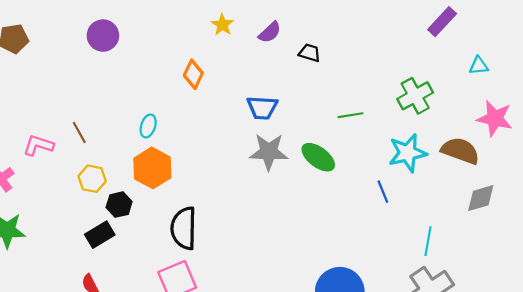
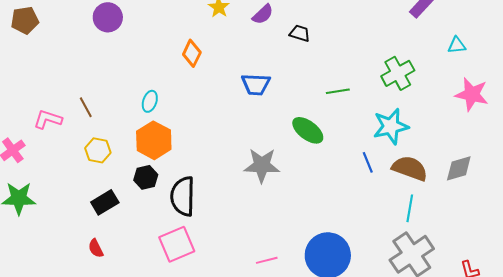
brown semicircle: (460, 151) -> (410, 168), moved
gray star: (269, 152) -> (262, 165), moved
black hexagon: (119, 205) -> (146, 177), moved

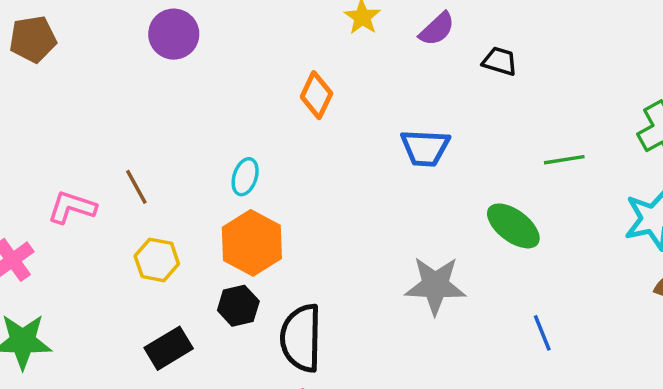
blue line: (368, 162) -> (542, 333), moved

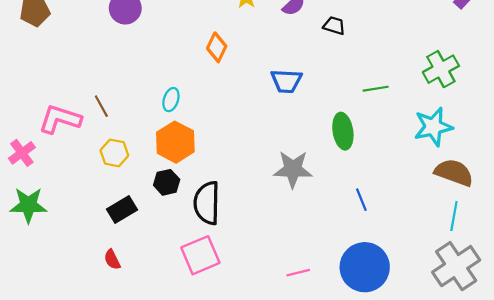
pink L-shape: (72, 207) -> (60, 119), size x1.4
green ellipse: (513, 226) -> (343, 131), turned 44

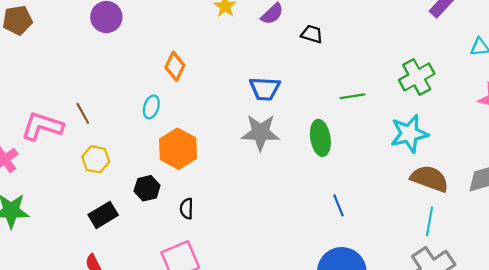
orange diamond: (217, 47) -> (175, 66), moved
orange hexagon: (175, 142) -> (178, 149), moved
gray star: (293, 169) -> (260, 133), moved
black semicircle: (207, 203) -> (187, 209), size x0.5

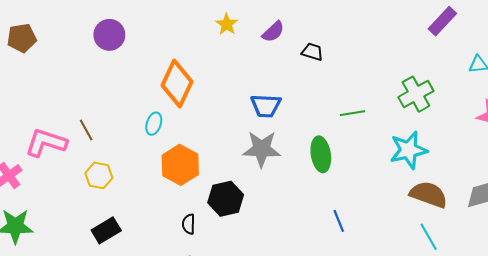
orange diamond: (175, 66) -> (177, 83), size x1.6
black hexagon: (147, 188) -> (226, 199), moved, size x1.4
cyan line: (430, 221) -> (429, 237), turned -40

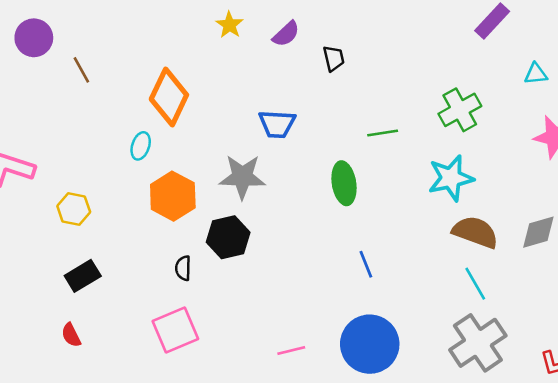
purple circle: (109, 35) -> (34, 38), moved
black trapezoid: (312, 52) -> (334, 58), turned 60
brown line: (86, 130) -> (81, 70), moved
gray star: (262, 149) -> (242, 177), moved

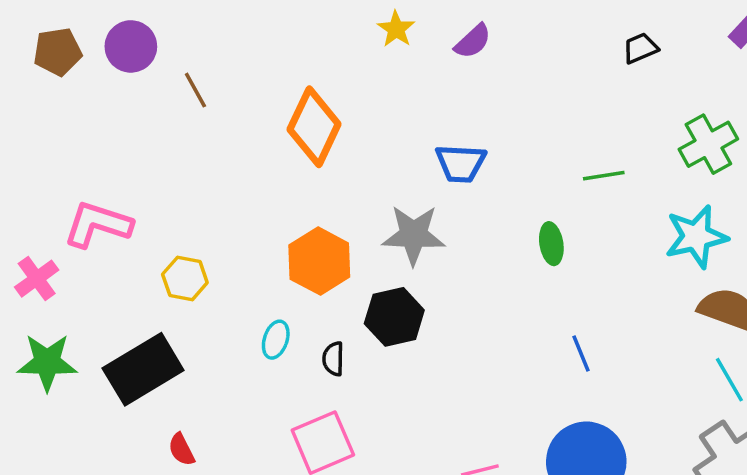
black trapezoid: (334, 58) -> (640, 48), moved, turned -100
cyan ellipse: (141, 146) -> (276, 340), moved
green ellipse: (344, 183) -> (551, 244), size x0.7
black rectangle: (83, 276) -> (143, 369), moved, size x1.6

